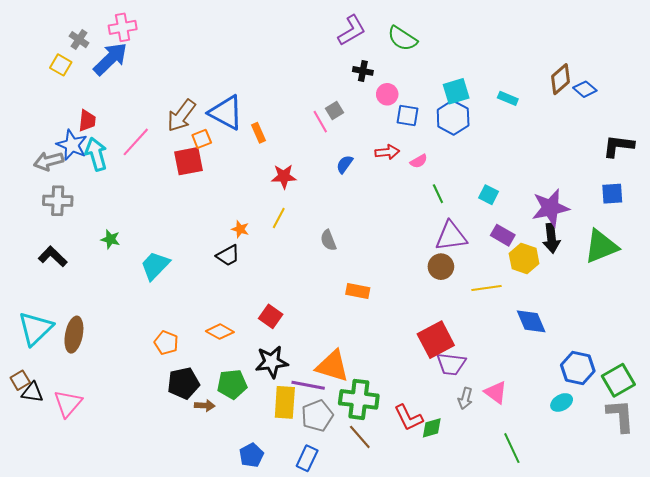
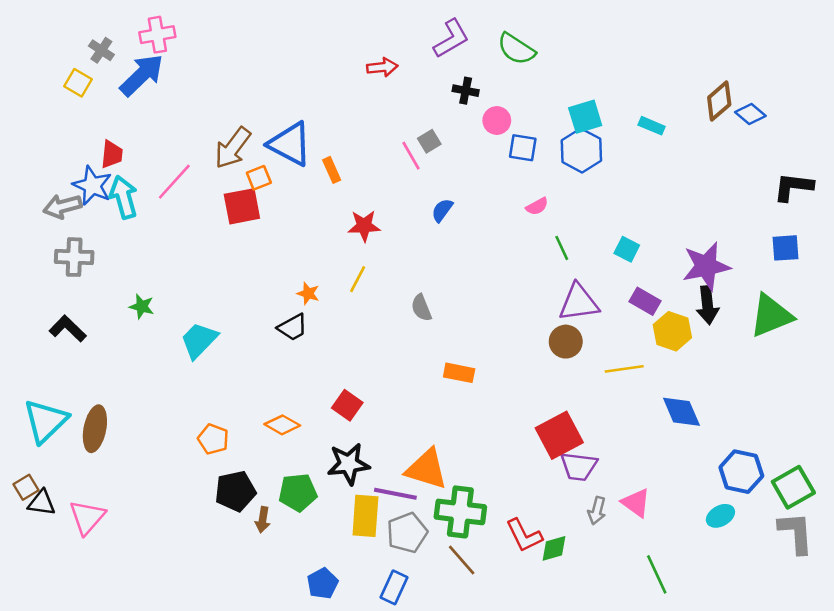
red arrow: (387, 152) -> (382, 67), moved
brown arrow: (205, 406) -> (263, 520), turned 96

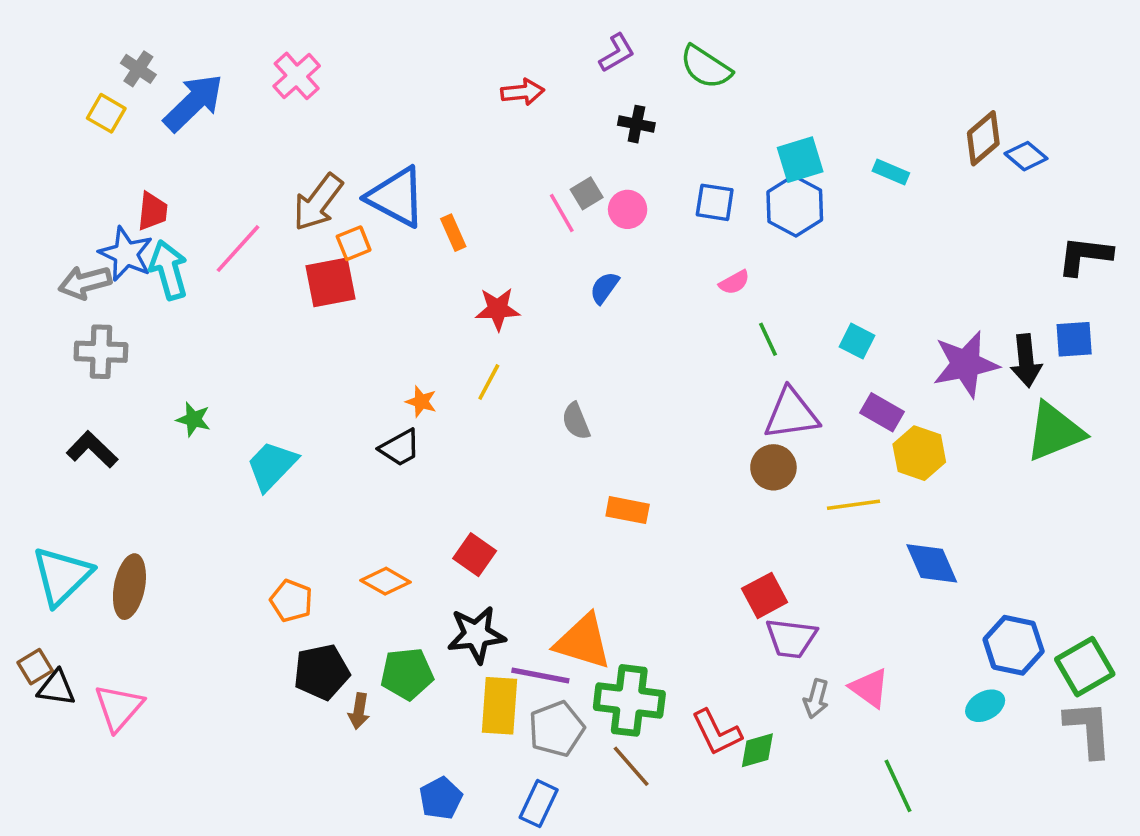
pink cross: (157, 35) -> (297, 76), moved, turned -32
purple L-shape: (451, 39) -> (617, 53), size x0.7
pink circle: (497, 121) -> (628, 209), moved
black arrow: (707, 305) -> (1026, 361), moved
red square: (559, 435) -> (765, 595), size x0.7

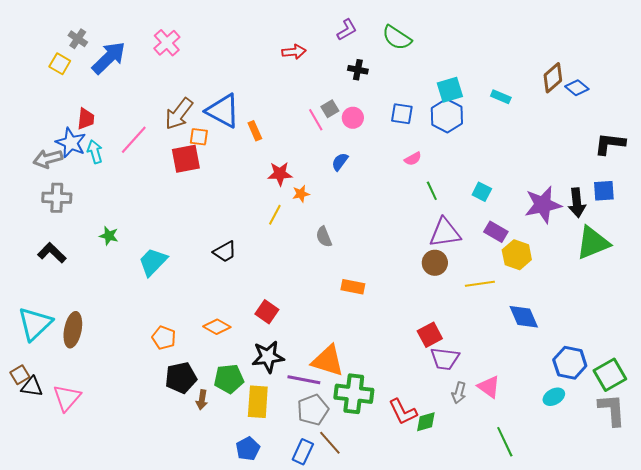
orange square: (354, 243) -> (199, 137), turned 30
cyan arrow: (169, 270) -> (95, 152), size x0.7
orange star: (421, 402) -> (301, 194), moved, turned -30
yellow rectangle: (499, 706) -> (258, 402), moved
brown line: (631, 766) -> (330, 443), moved

